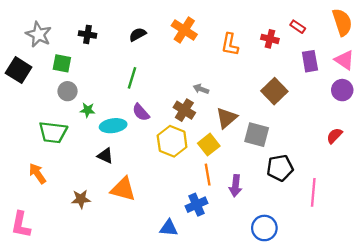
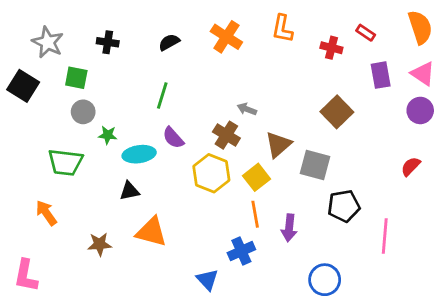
orange L-shape: (230, 44) -> (282, 29), moved
black triangle: (105, 156) -> (130, 191), turned -36
blue triangle: (169, 228) -> (207, 280), turned 42

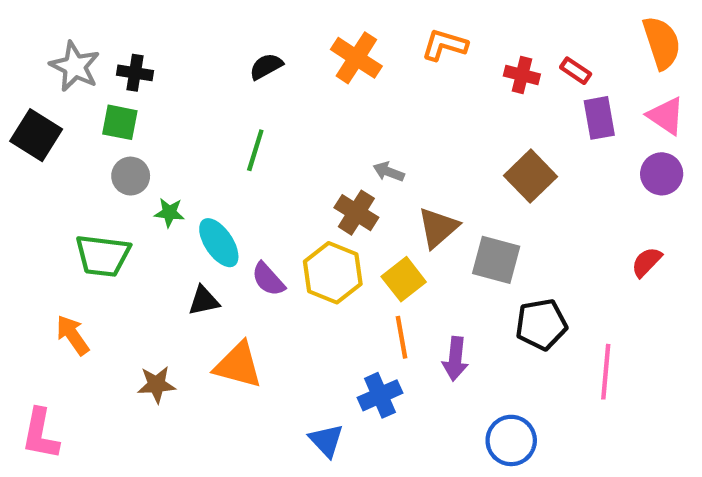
orange L-shape: (282, 29) -> (445, 45), turned 96
red rectangle: (366, 33) -> (576, 71), moved
black cross: (108, 42) -> (135, 73), moved
purple semicircle: (173, 138) -> (268, 279), moved
cyan ellipse: (139, 154) -> (219, 243), turned 64

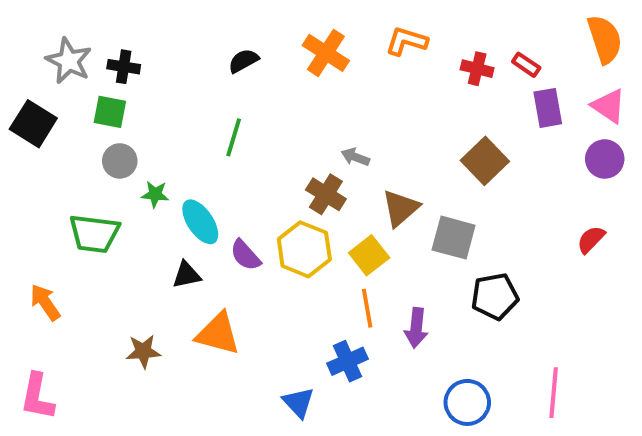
orange arrow: (73, 335) -> (45, 302), moved
pink line: (606, 372) -> (554, 393), moved

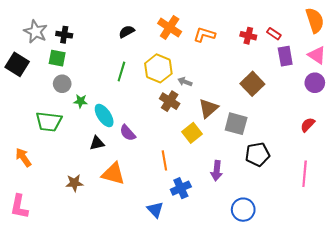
orange L-shape: (406, 41) -> (204, 35), moved
yellow hexagon: (304, 249) -> (158, 68), moved
orange line: (367, 308) -> (164, 160), moved
pink line: (554, 393) -> (305, 174), moved

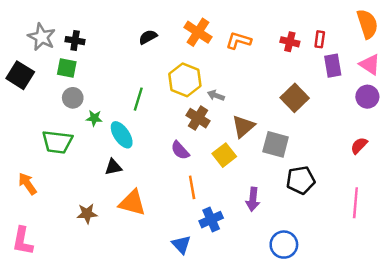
red rectangle: (274, 34) -> (320, 39), turned 64
green line: (121, 71) -> (138, 99), moved
purple semicircle: (128, 133) -> (180, 150), moved

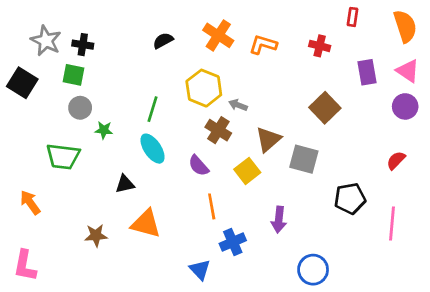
red rectangle: (320, 39) -> (353, 17), moved
cyan ellipse: (122, 135) -> (152, 149), moved
black pentagon: (301, 180) -> (350, 199), moved

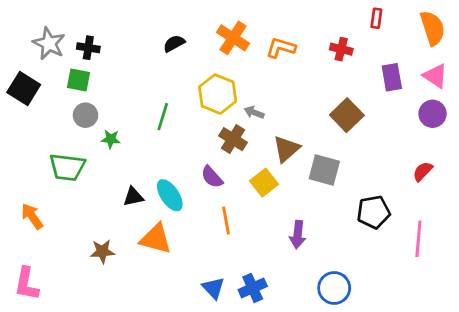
cyan ellipse: (152, 149) -> (170, 195), moved
blue cross: (233, 242) -> (253, 288), moved

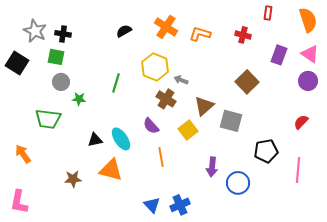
purple rectangle: (392, 77) -> (279, 55), turned 30
blue circle: (334, 288) -> (238, 183), moved

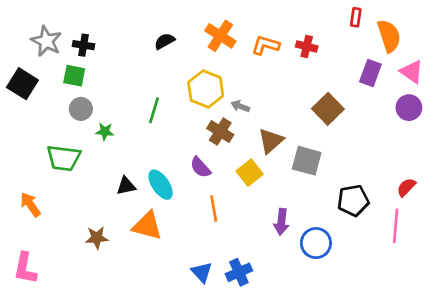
orange semicircle: (308, 20) -> (389, 36), moved
red cross: (243, 35) -> (307, 46), moved
red semicircle: (301, 122) -> (406, 187), moved

